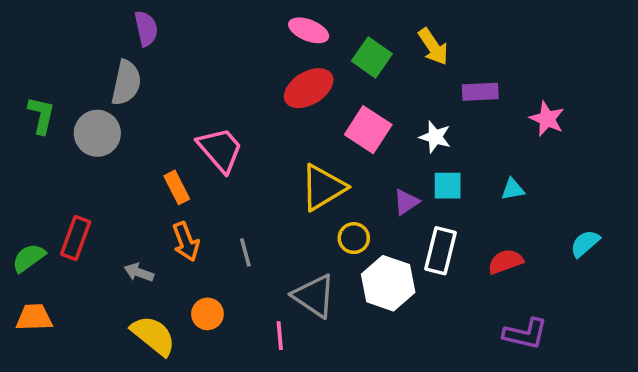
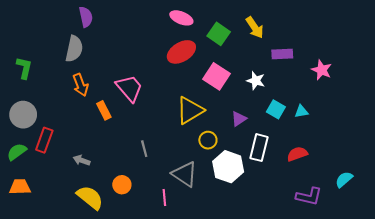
gray circle: (97, 133) -> (23, 115), moved
cyan square: (448, 186) -> (276, 109), moved, turned 30
orange arrow: (186, 242) -> (80, 85), moved
cyan semicircle: (585, 243) -> (344, 179), moved

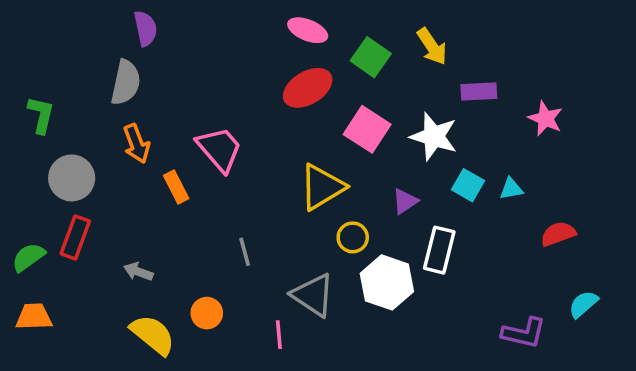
white star: (256, 81) -> (434, 137), size x1.5
gray circle: (23, 115) -> (72, 178), moved
red semicircle: (297, 154) -> (558, 234), moved

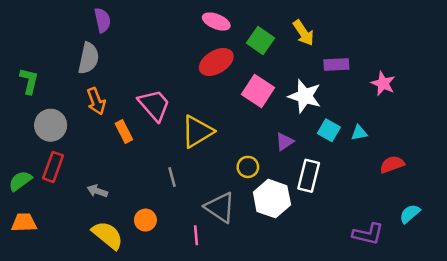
yellow triangle: (322, 187) -> (197, 132), moved

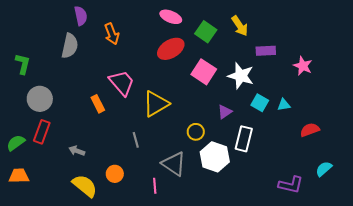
orange arrow: (96, 101) -> (112, 34), moved

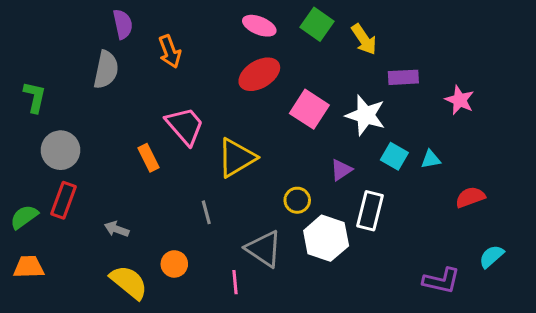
green square: (206, 32) -> (317, 24), moved

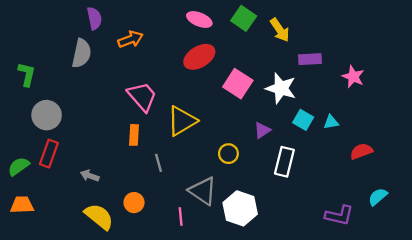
orange arrow: (170, 52) -> (131, 39), turned -90
orange rectangle: (149, 158) -> (134, 135), moved, turned 30
white hexagon: (326, 238) -> (240, 208), moved

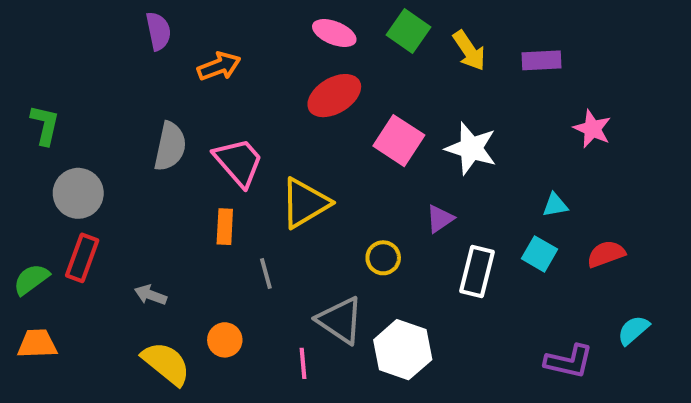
gray semicircle: (82, 53) -> (170, 146), moved
purple rectangle: (310, 59) -> (541, 60), moved
cyan square: (303, 120) -> (540, 254), moved

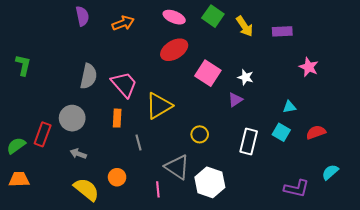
orange arrow: (219, 66) -> (123, 23), moved
white star: (471, 148) -> (246, 77), size x0.6
gray circle: (78, 193) -> (72, 118), moved
purple triangle: (440, 219) -> (235, 100), moved

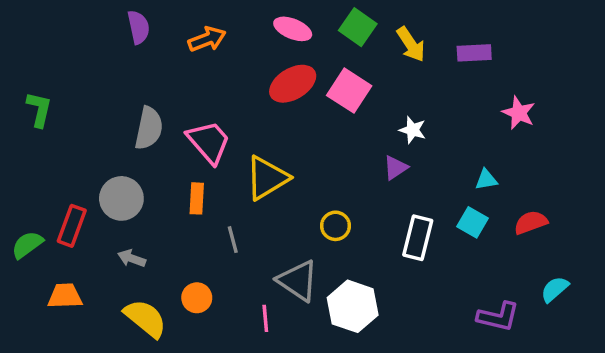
pink square: (208, 73) -> (349, 91), moved
orange trapezoid: (19, 179) -> (65, 296), moved

